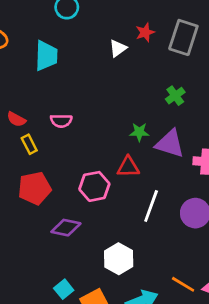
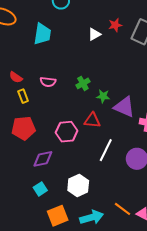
green cross: (175, 96) -> (83, 83), moved
purple diamond: (66, 228) -> (43, 159), turned -30
cyan square: (64, 289) -> (40, 189), moved

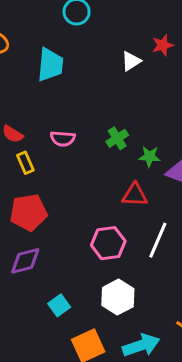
pink hexagon: (67, 132) -> (108, 243), moved
purple diamond: (43, 159) -> (25, 261), moved

